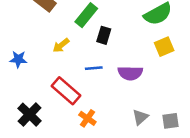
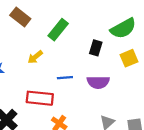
black rectangle: (104, 35) -> (96, 48), moved
red rectangle: (66, 91) -> (40, 98), turned -35

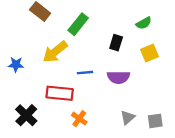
green semicircle: (123, 28) -> (144, 23), size x0.6
yellow arrow: (35, 57) -> (55, 52), size x1.6

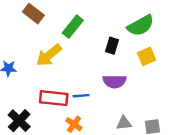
green semicircle: (144, 23) -> (141, 25), size x1.6
blue line: (85, 73) -> (81, 96), moved
gray triangle: (128, 117) -> (124, 123), turned 35

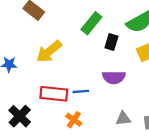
green rectangle: (73, 27) -> (91, 23), moved

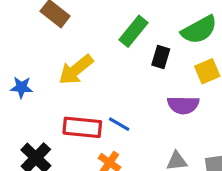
purple semicircle: (114, 77) -> (183, 105), moved
blue line: (81, 91) -> (119, 124), turned 35

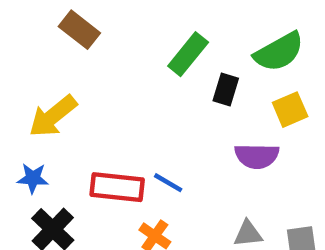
yellow arrow: (76, 70) -> (53, 116), moved
blue star: (21, 87) -> (33, 178), moved

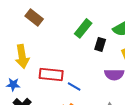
yellow arrow: (53, 116) -> (22, 56), turned -60
red rectangle: (117, 187) -> (51, 74), moved

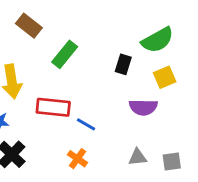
green rectangle: (83, 28) -> (65, 54), moved

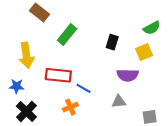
green semicircle: (158, 40) -> (152, 28), moved, size x0.7
gray triangle: (138, 157) -> (119, 102), moved
orange cross: (77, 159) -> (70, 107), moved, turned 32

